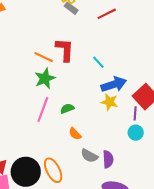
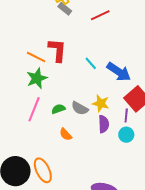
blue arrow: (114, 84) -> (119, 72), moved, turned 50
gray semicircle: (89, 156) -> (80, 108), moved
purple semicircle: (108, 159) -> (104, 124), moved

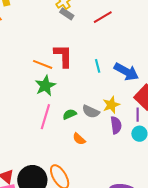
cyan line: (91, 63) -> (98, 66), turned 32
yellow star: (101, 103) -> (111, 105), turned -30

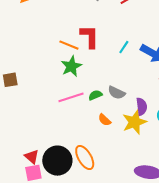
cyan line: (98, 66) -> (124, 47), turned 48
yellow star: (111, 105) -> (134, 122), moved, size x1.4
pink line: (45, 117) -> (71, 97), turned 55

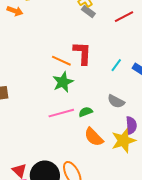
gray semicircle: (117, 93) -> (116, 101), moved
orange semicircle: (104, 120) -> (94, 137), size x1.5

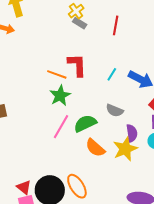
red line: (124, 17) -> (116, 25), turned -48
green semicircle: (86, 112) -> (85, 123), size x1.6
pink line: (61, 113) -> (61, 127), turned -40

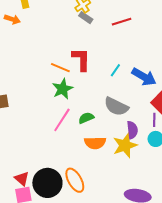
red line: (116, 25) -> (122, 22), turned 60
gray semicircle: (115, 110) -> (116, 107), size x1.4
green semicircle: (85, 123) -> (86, 118), size x0.7
orange semicircle: (95, 148) -> (95, 143), turned -45

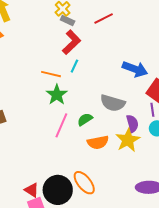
red L-shape: (81, 59) -> (71, 42), moved, turned 55
cyan line: (115, 70) -> (74, 66), moved

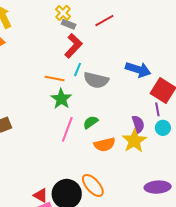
gray semicircle: (113, 103) -> (96, 80), moved

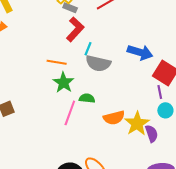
cyan line: (78, 69) -> (88, 49), moved
green semicircle: (91, 122) -> (87, 98), moved, turned 42
purple semicircle: (138, 124) -> (152, 134), moved
orange semicircle: (105, 145) -> (114, 118), moved

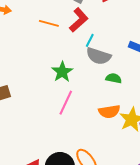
orange line: (57, 62) -> (49, 23), moved
green semicircle: (87, 98) -> (114, 78), moved

